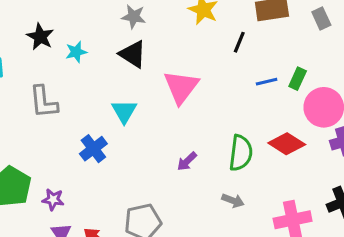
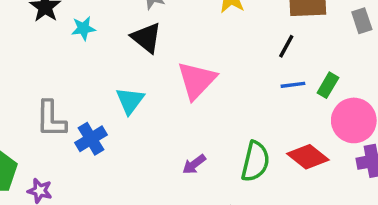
black line: (239, 42) -> (286, 46), moved
gray L-shape: (44, 102) -> (51, 119), moved

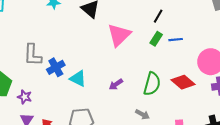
black line: (286, 46) -> (158, 16), moved
green rectangle: (328, 85) -> (156, 39), moved
cyan triangle: (130, 101) -> (78, 79), moved, turned -42

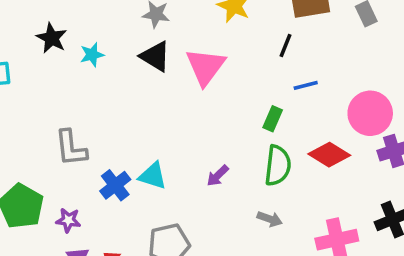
black line: (158, 16) -> (286, 46), moved
pink triangle: (119, 35) -> (206, 67), moved
green rectangle: (156, 39) -> (273, 119), moved
blue cross: (56, 67) -> (115, 185), moved

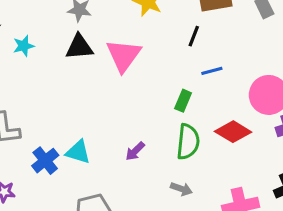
black triangle: (155, 56) -> (79, 47), turned -36

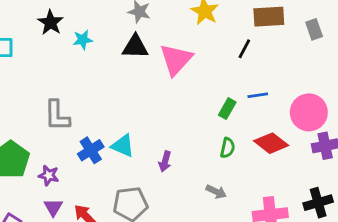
blue line: (212, 71) -> (258, 95), moved
green semicircle: (188, 142) -> (228, 148), size x0.6
purple arrow: (135, 151) -> (165, 161), moved, turned -36

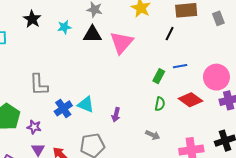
cyan star: (83, 40) -> (64, 27), moved

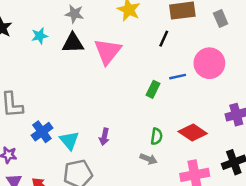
pink circle: (216, 77) -> (209, 63), moved
red diamond: (191, 100) -> (193, 133), moved
green semicircle: (160, 104) -> (157, 136), moved
cyan triangle: (86, 105) -> (69, 141), moved, turned 30

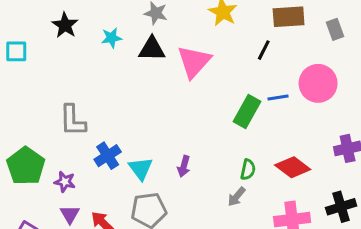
green rectangle: (153, 89) -> (247, 111), size x1.5
gray arrow: (148, 159) -> (237, 197), turned 105

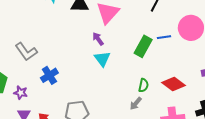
gray L-shape: (73, 120) -> (26, 52), turned -35
purple arrow: (184, 166) -> (98, 39), moved, turned 128
cyan triangle: (141, 168) -> (102, 59), moved

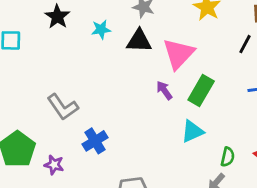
green rectangle: (143, 46) -> (201, 90), moved
cyan triangle: (102, 59) -> (192, 131), moved, turned 42

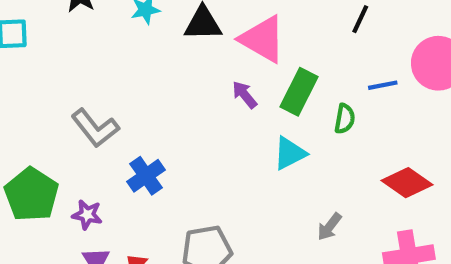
pink triangle: (179, 54) -> (263, 39), turned -40
green semicircle: (228, 157) -> (345, 119), moved

